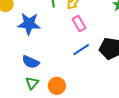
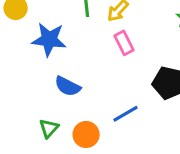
blue line: (81, 50) -> (125, 114), moved
blue semicircle: (31, 62) -> (68, 86), moved

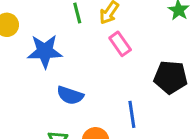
blue line: (125, 114) -> (132, 114), turned -60

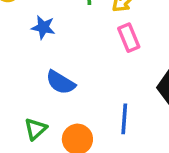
blue star: (45, 51) -> (43, 27), size x0.6

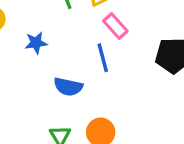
blue line: (124, 119) -> (103, 58), moved

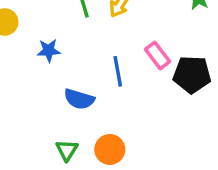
pink rectangle: (115, 26) -> (157, 55), moved

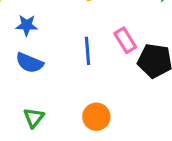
blue semicircle: (79, 99) -> (29, 63), moved
orange circle: (110, 149) -> (96, 117), moved

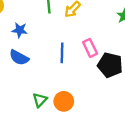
green triangle: (34, 118) -> (40, 100), moved

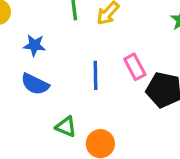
green triangle: (40, 100) -> (66, 127), moved, turned -49

